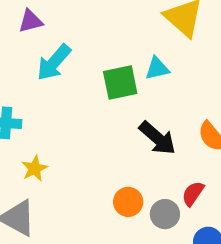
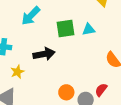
cyan triangle: (157, 68) -> (89, 29), moved
black arrow: (157, 138) -> (44, 54), moved, turned -55

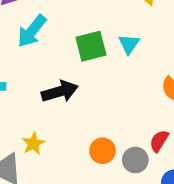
cyan triangle: (89, 29) -> (129, 44), turned -40
yellow star: (17, 72) -> (33, 144), moved

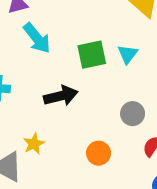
cyan arrow: (32, 31) -> (37, 38), turned -80
gray circle: (135, 160) -> (133, 114), moved

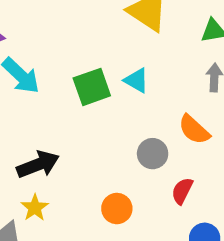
cyan triangle: (128, 54) -> (136, 80), turned -30
black arrow: (61, 96) -> (38, 165), moved

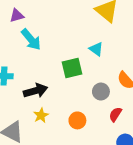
green square: (92, 87) -> (72, 68), moved
yellow star: (35, 208) -> (41, 115), moved

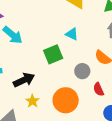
red semicircle: (115, 114) -> (99, 89), turned -48
orange circle: (77, 120) -> (66, 100), size x1.6

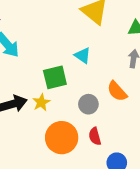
red semicircle: (99, 89) -> (95, 136), moved
yellow star: (32, 101) -> (41, 102), moved

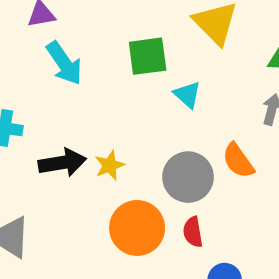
green square: (55, 77) -> (148, 56), moved
gray circle: (88, 104) -> (188, 177), size x1.5

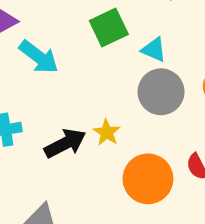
gray circle: (188, 177) -> (161, 92), moved

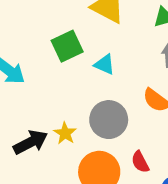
gray circle: (161, 92) -> (109, 120), moved

